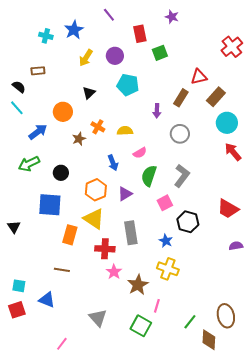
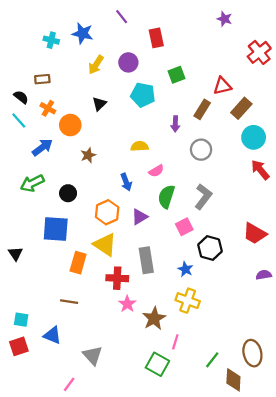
purple star: (172, 17) -> (225, 19), moved
blue star: (74, 30) -> (83, 33), turned -30
green square: (160, 53) -> (176, 75), moved
orange cross: (98, 127) -> (48, 108), moved
gray triangle: (98, 318) -> (93, 355), moved

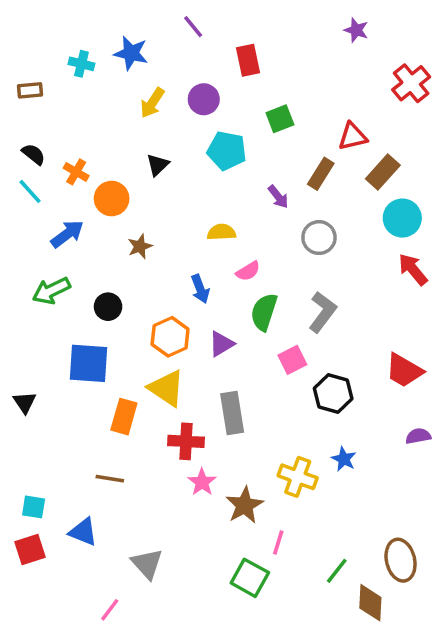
brown rectangle: (42, 79) -> (30, 90), moved
purple arrow: (175, 124) -> (278, 197), turned -40
blue star: (185, 269) -> (344, 459), moved

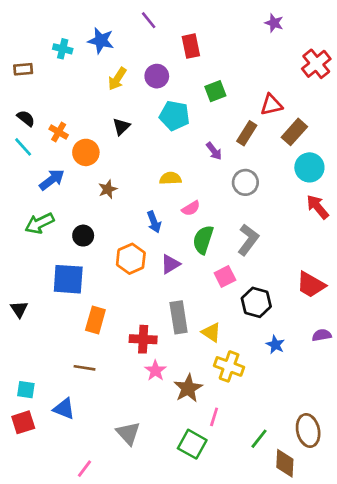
yellow triangle: (167, 388) -> (211, 332), moved, size x0.7
blue star: (344, 459) -> (275, 345), moved
gray triangle: (147, 564) -> (128, 433), moved

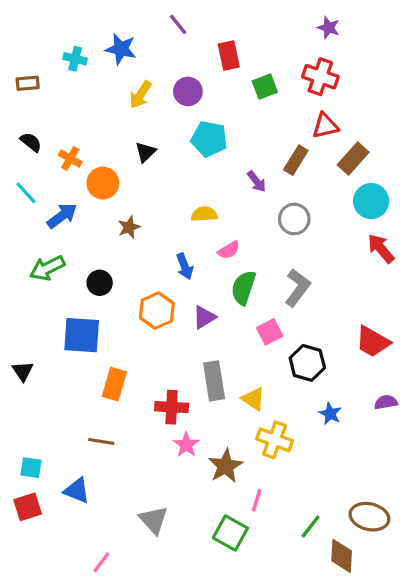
red cross: (316, 64) -> (320, 77), moved, turned -32
green square: (215, 91) -> (265, 87), moved
cyan line: (23, 147) -> (26, 193), moved
brown ellipse: (308, 431) -> (369, 517), turned -64

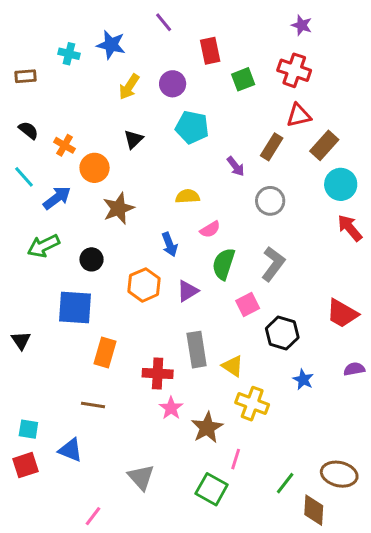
brown star: (129, 227) -> (119, 208), size x1.5

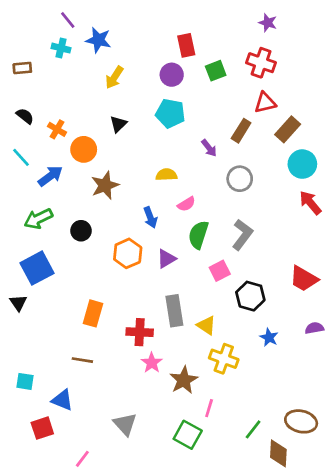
purple line: (164, 22) -> (68, 20), moved
purple circle: (173, 84) -> (172, 75), moved
blue square: (75, 307) -> (37, 268), moved, turned -32
red square: (25, 465) -> (42, 428), moved

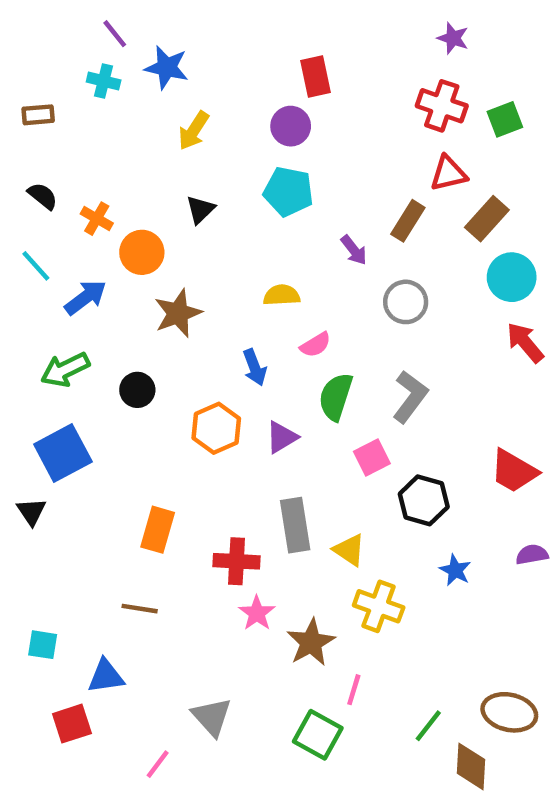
green square: (216, 71) -> (505, 119), moved
blue triangle: (62, 400) -> (106, 676), turned -30
pink line: (82, 459) -> (158, 764), moved

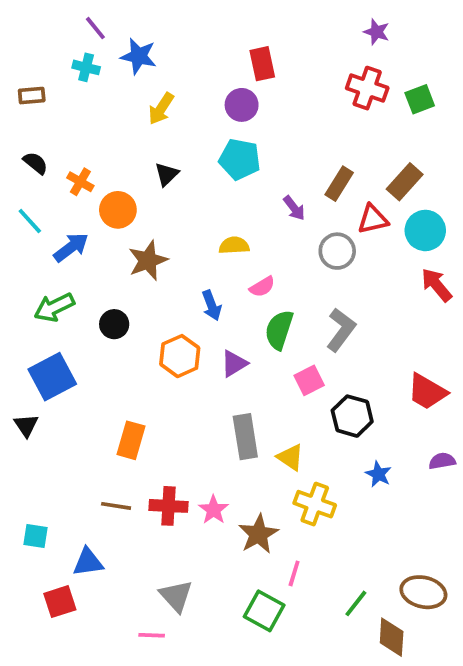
red triangle: (448, 173) -> (373, 219), moved
red cross: (237, 561) -> (169, 506), moved
pink line: (158, 764) -> (152, 635), moved, turned 55

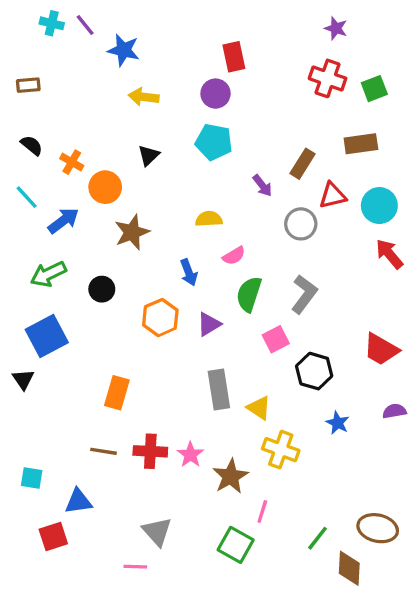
cyan cross: (86, 67) -> (52, 23), moved
yellow arrow: (161, 109) -> (144, 97), turned 64
brown rectangle: (405, 182) -> (361, 144), moved, turned 40

